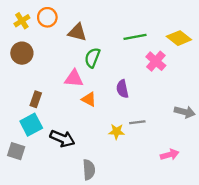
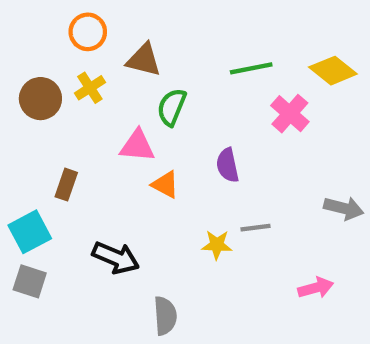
yellow cross: (22, 21) -> (90, 88), moved
cyan square: (31, 125) -> (30, 232), moved

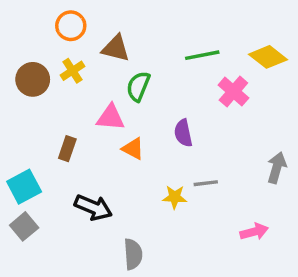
brown rectangle: (66, 185) -> (67, 149), moved
gray arrow: (344, 208) -> (277, 168), turned -88
gray square: (30, 281) -> (24, 226), turned 32

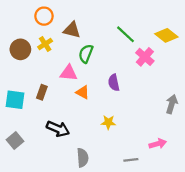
green line: (202, 55) -> (126, 34), turned 54
gray line: (206, 183) -> (131, 160), moved
cyan square: (24, 187) -> (15, 100), moved, turned 36

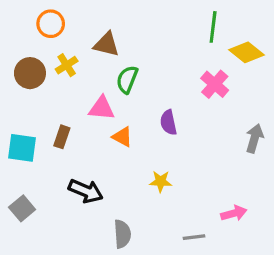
orange circle: (44, 16) -> (51, 24), moved
green line: (126, 34) -> (213, 27), moved, turned 54
gray arrow: (172, 104) -> (255, 138), moved

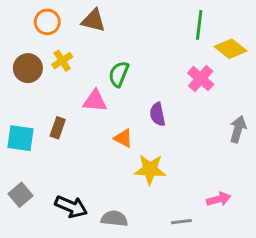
brown triangle: (106, 44) -> (93, 20), moved
orange triangle: (122, 137) -> (123, 138), moved
yellow star: (161, 181) -> (150, 169), size x1.5
black arrow: (86, 191) -> (71, 207), moved
gray semicircle: (122, 234) -> (114, 219), turned -80

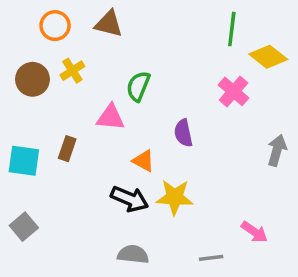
pink arrow: (219, 199) -> (254, 232), turned 50
black arrow: (71, 207) -> (130, 199), moved

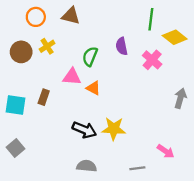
purple semicircle: (183, 133) -> (122, 46), moved
orange triangle: (143, 161) -> (93, 88), moved

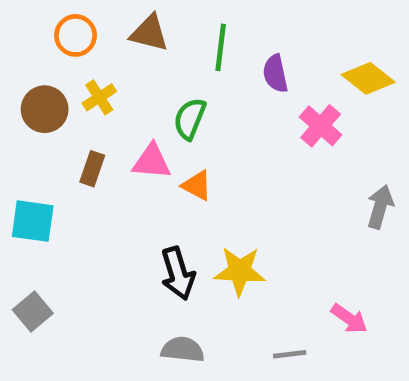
green line: (151, 19) -> (221, 47), moved
purple semicircle: (122, 46) -> (275, 74), moved
brown rectangle: (44, 97) -> (92, 169), moved
black arrow: (84, 130) -> (178, 273), turned 50

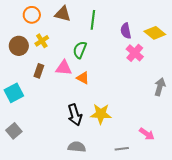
purple semicircle: (275, 74) -> (126, 31), moved
cyan square: (33, 221) -> (14, 93), turned -36

